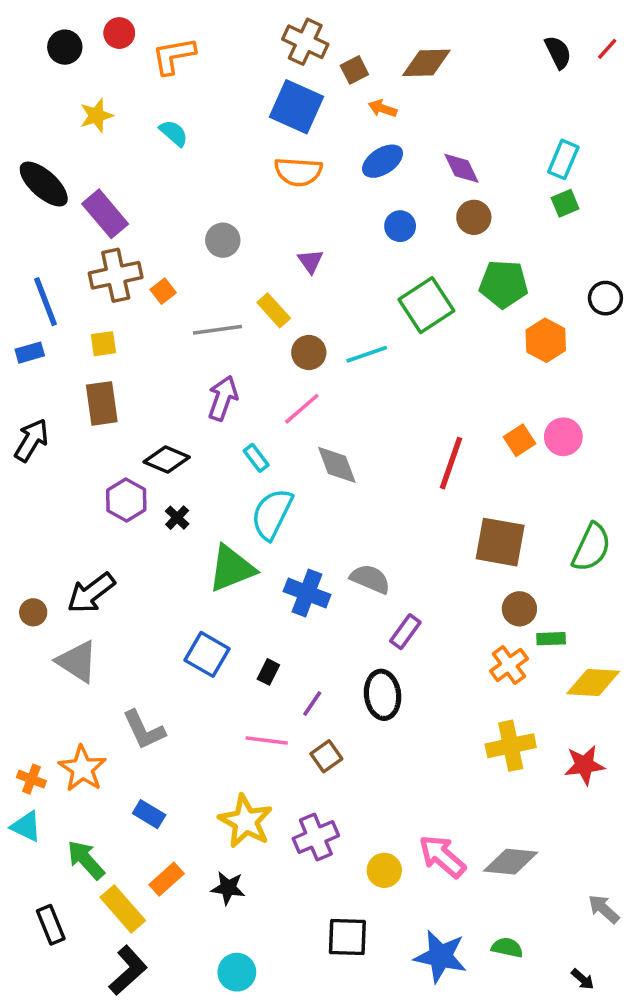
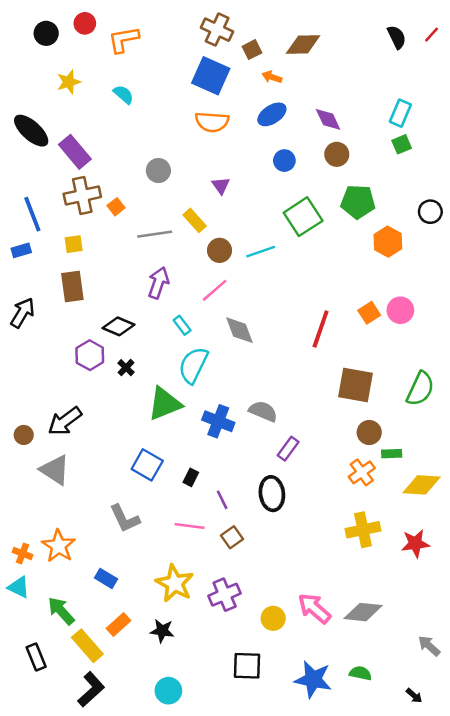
purple line: (312, 704) -> (222, 500), turned -60
gray L-shape: (144, 730) -> (125, 519), moved

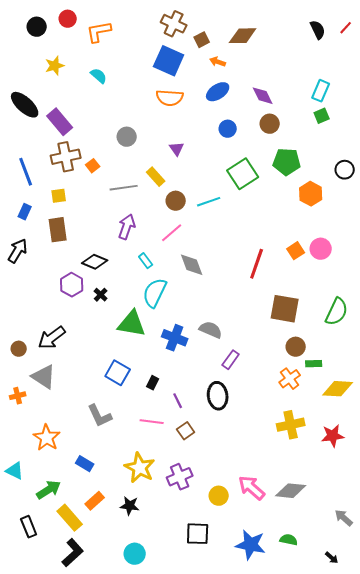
blue rectangle: (21, 250) -> (25, 212), moved, turned -49
green triangle: (165, 404) -> (132, 324), turned 32
orange cross: (22, 553) -> (18, 396), moved, turned -35
green arrow: (61, 611) -> (49, 490), turned 100

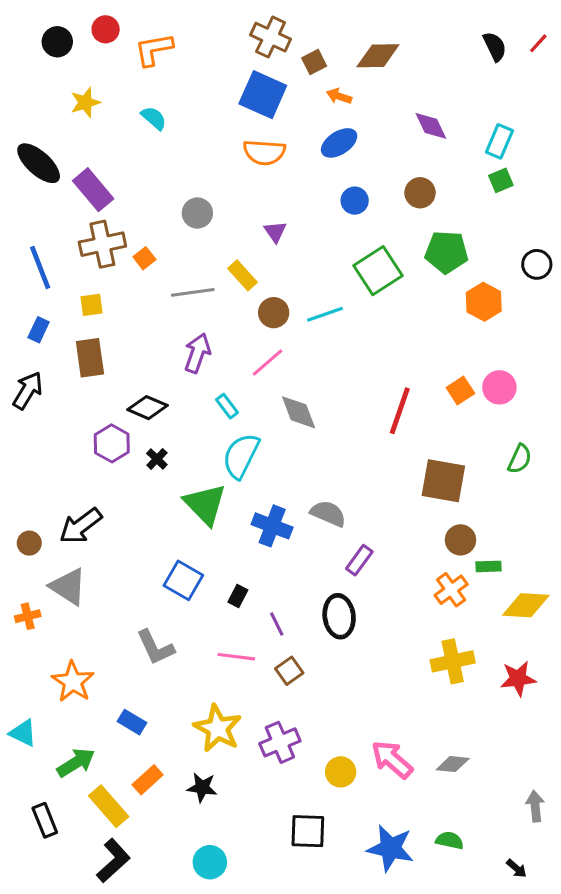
purple diamond: (263, 96) -> (431, 126), moved
green semicircle: (337, 312) -> (520, 459), moved, size x0.7
green triangle: (132, 324) -> (205, 504), turned 36
gray diamond: (291, 491) -> (453, 764), size x0.7
gray arrow: (344, 518) -> (535, 806), turned 42

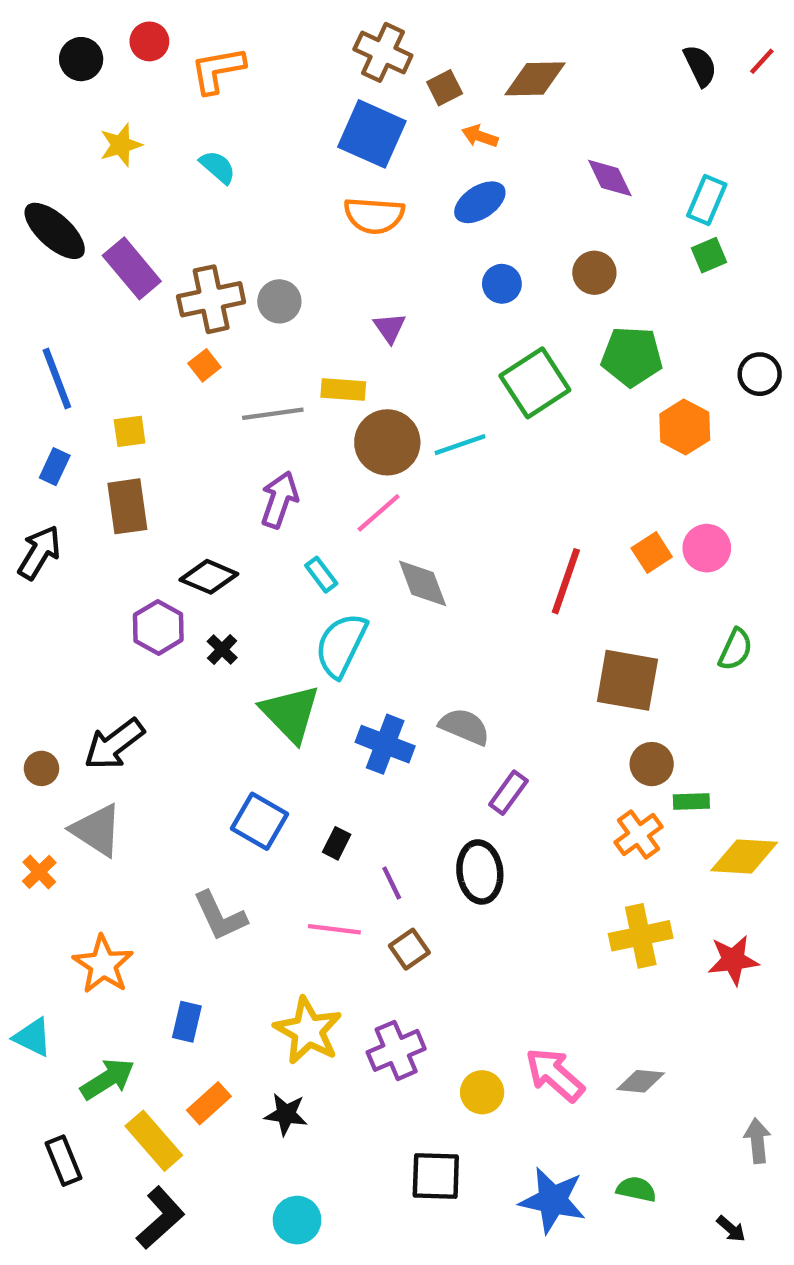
brown cross: (102, 244) -> (211, 299), moved
yellow rectangle: (243, 275) -> (343, 390), turned -44
brown circle: (274, 313) -> (387, 442), size x1.5
orange cross: (28, 616) -> (39, 872), turned -30
blue rectangle: (132, 722) -> (187, 1022), turned 72

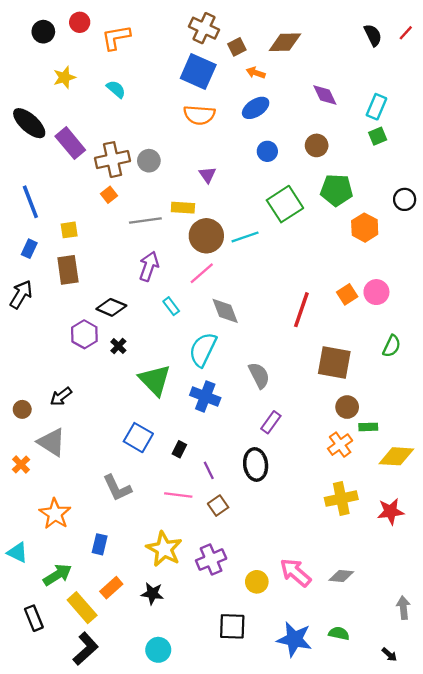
cyan semicircle: (341, 645) -> (203, 350), moved
gray semicircle: (464, 727) -> (259, 375), moved, turned 40
black arrow: (114, 744) -> (61, 396), size x0.7

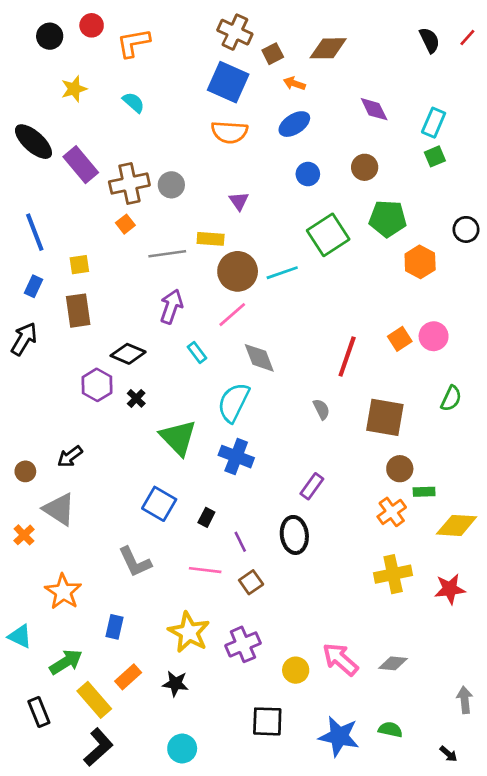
gray semicircle: (259, 375) -> (321, 409), moved, size x0.7

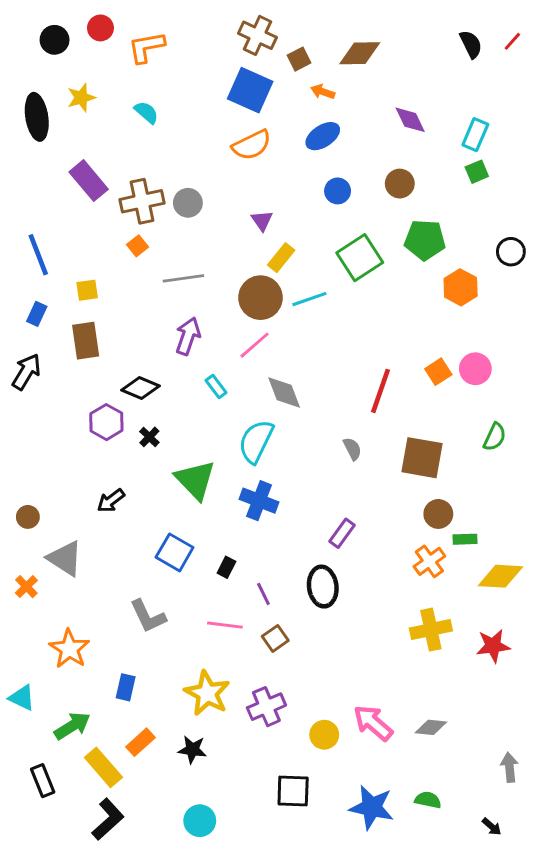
orange semicircle: (229, 132) -> (252, 145), turned -30
black ellipse: (33, 142) -> (37, 117), moved, turned 39
yellow rectangle: (211, 239) -> (281, 258), moved, turned -55
black arrow: (70, 457) -> (111, 501), moved

